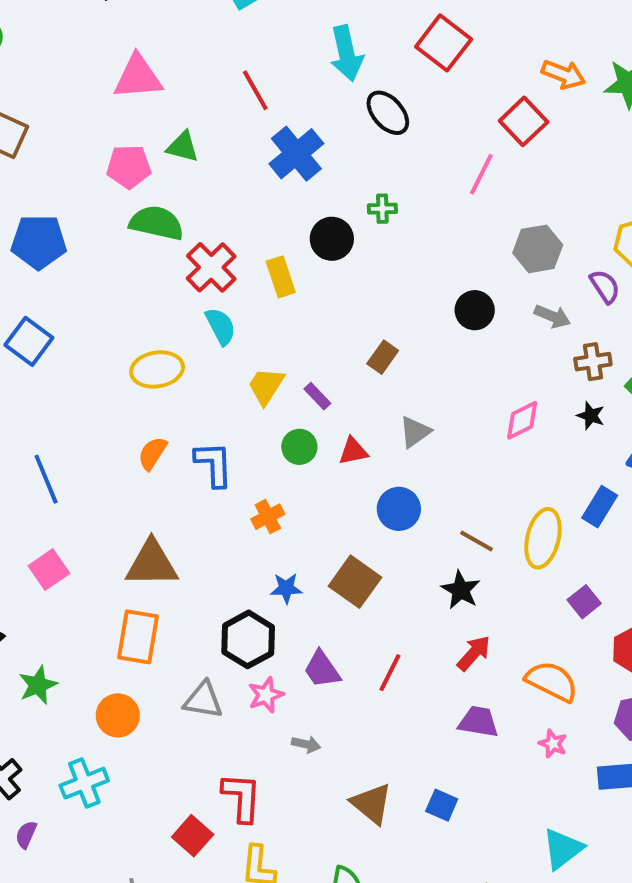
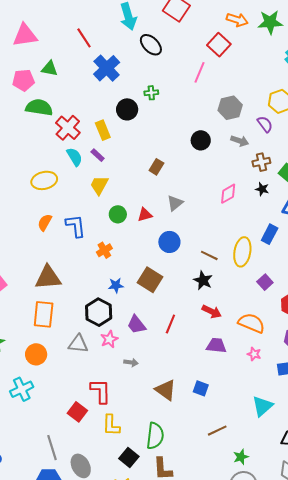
purple rectangle: (317, 396) -> (98, 155), moved
red arrow: (474, 653) -> (212, 312), turned 78

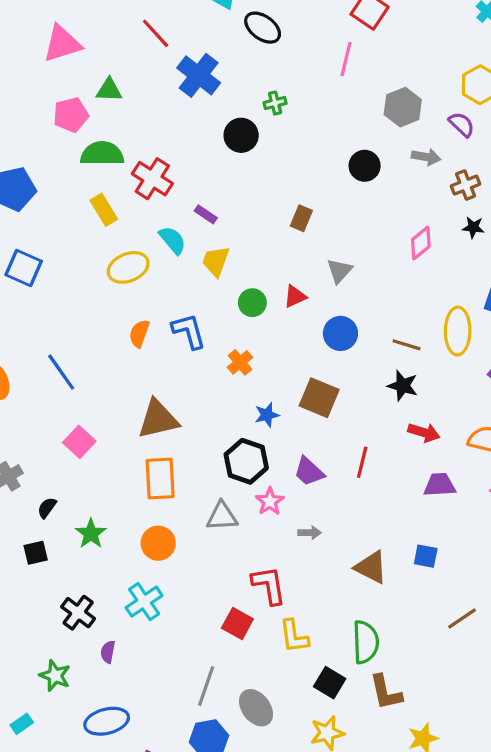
yellow rectangle: (103, 130) -> (104, 210), moved
cyan semicircle: (75, 157) -> (172, 240), moved
gray line: (52, 448) -> (206, 686), turned 45

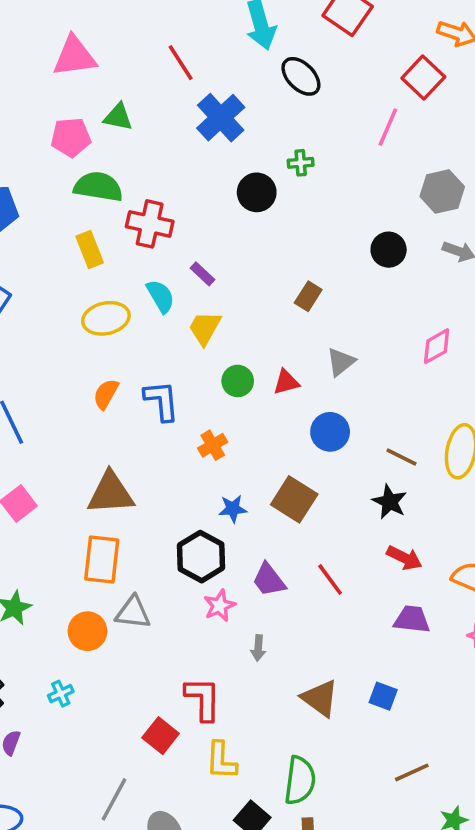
red cross: (152, 179) -> (150, 224), turned -30
red line: (362, 462) -> (330, 580), turned -60
gray triangle: (222, 516) -> (133, 613), moved
gray arrow: (310, 533) -> (258, 648), turned 85
cyan cross: (144, 602) -> (61, 694), size x0.6

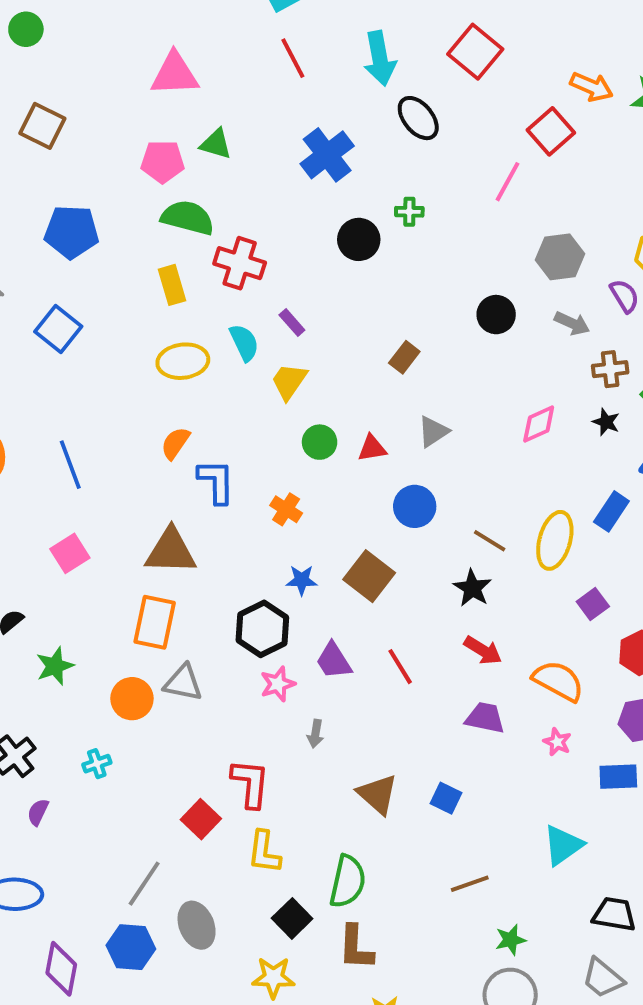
red line: (181, 63) -> (293, 58), moved
blue L-shape: (162, 401) -> (216, 481), moved
orange cross: (213, 445) -> (286, 509), turned -32

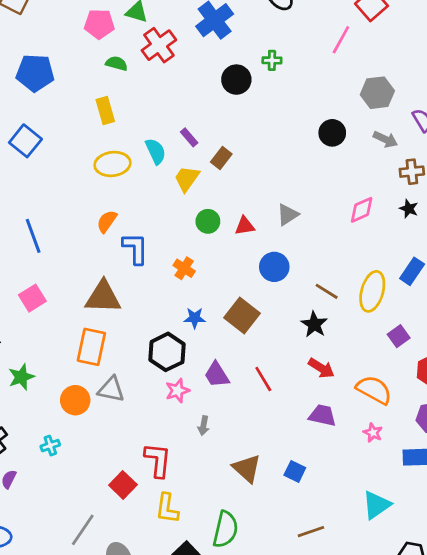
green semicircle: (188, 218) -> (117, 63), size x0.6
red cross: (240, 263) -> (159, 45), moved, turned 36
brown rectangle: (404, 357) -> (221, 158), moved

